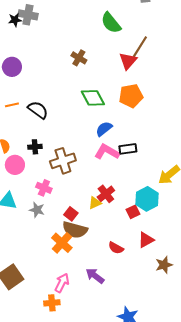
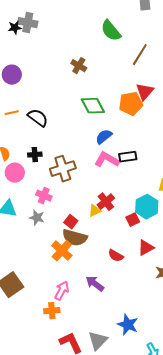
red triangle: (128, 61) -> (145, 92), moved

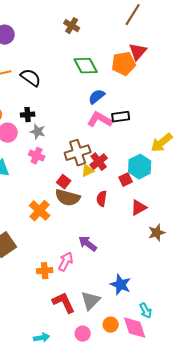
brown cross: (63, 169) -> (78, 153), moved
gray star: (37, 218) -> (38, 132), moved
orange cross: (62, 251) -> (40, 211), moved
red semicircle: (116, 256) -> (102, 199), moved, turned 70
pink arrow: (62, 291) -> (66, 262), moved

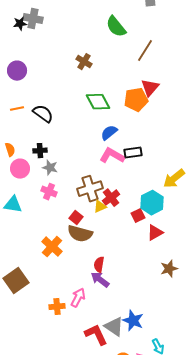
red semicircle: (102, 199) -> (99, 265), moved
red triangle: (139, 208) -> (155, 233), moved
gray triangle: (91, 301) -> (114, 327), moved, turned -40
red L-shape: (64, 303) -> (96, 335), moved

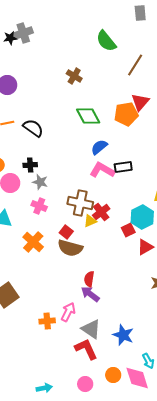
gray cross: (33, 19) -> (23, 33), turned -30
brown cross: (90, 189) -> (80, 203), turned 30
orange cross: (52, 247) -> (33, 242), moved
gray triangle: (114, 327) -> (91, 329), moved

